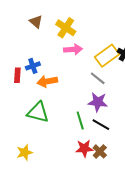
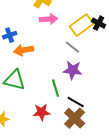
black line: (101, 125) -> (76, 102), moved
red star: (84, 148) -> (42, 112), moved
brown cross: (100, 151) -> (75, 118), size x1.5

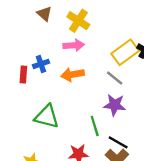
pink arrow: (49, 19) -> (74, 45), moved
orange arrow: (24, 50) -> (72, 74), moved

